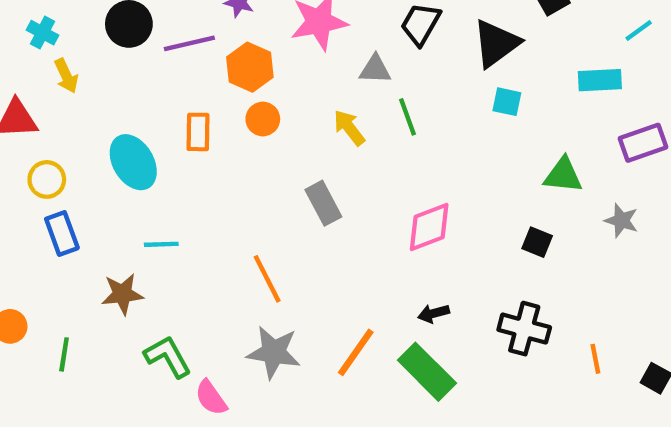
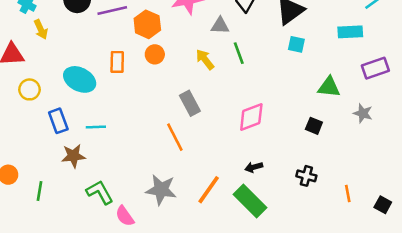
cyan ellipse: (133, 162) -> (80, 79), turned -32
blue rectangle: (62, 233) -> (58, 121), moved
orange line: (267, 279) -> (175, 137), moved
black cross: (524, 329) -> (306, 176), size x0.7

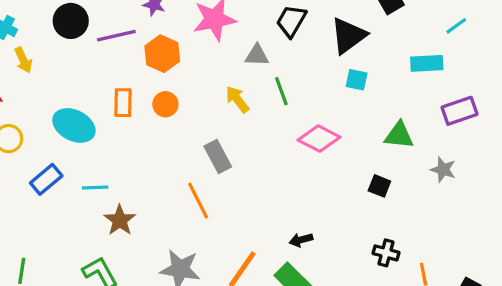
orange circle: (155, 54) -> (165, 104), moved
pink diamond: (251, 117) -> (319, 139), moved, turned 48
blue rectangle: (58, 121) -> (46, 179), turned 70
brown star: (73, 156) -> (120, 220), moved, turned -30
black cross: (306, 176) -> (386, 253), moved

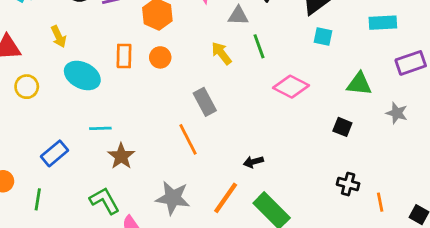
yellow arrow: (23, 60) -> (59, 37), moved
blue rectangle: (46, 179) -> (54, 153), moved
black arrow: (301, 240) -> (253, 162), moved

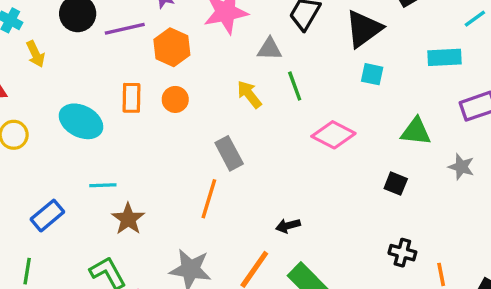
yellow arrow: (59, 37) -> (36, 54), moved
orange line: (188, 139) -> (209, 199), turned 44

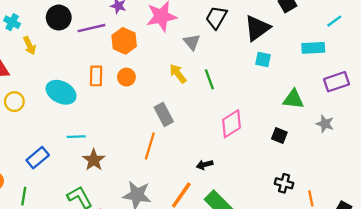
gray triangle: (269, 49) -> (192, 42), turned 48
green line: (295, 86) -> (209, 79), moved
pink diamond: (333, 135) -> (232, 124), moved, turned -60

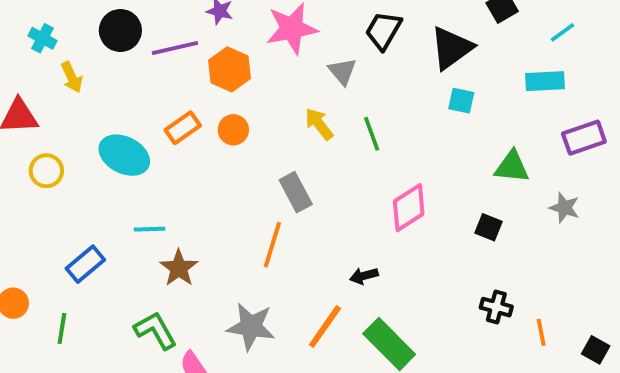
cyan line: (334, 21) -> (563, 32), moved
orange rectangle: (96, 76) -> (183, 128), turned 54

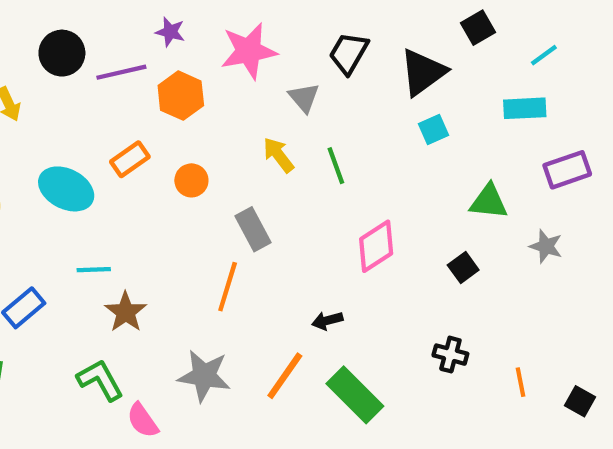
cyan square: (461, 101) -> (433, 129), turned -36
orange circle: (233, 130) -> (191, 180), moved
black square: (489, 227) -> (463, 267), turned 32
black cross: (496, 307) -> (450, 355), moved

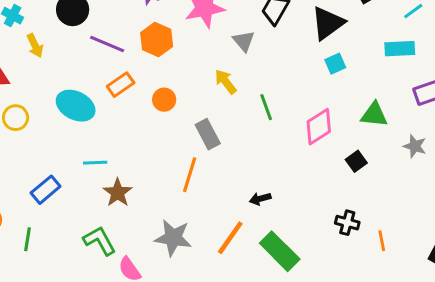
purple line: (121, 72) -> (107, 44), moved, turned 36
green line: (336, 166) -> (266, 107), moved
pink diamond: (376, 246) -> (319, 127), moved
orange line: (520, 382) -> (382, 241), moved

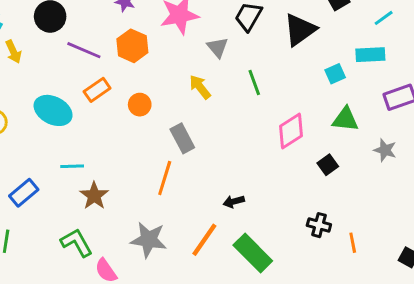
cyan square: (335, 64) -> (335, 74), moved
green line: (266, 107) -> (254, 83), moved

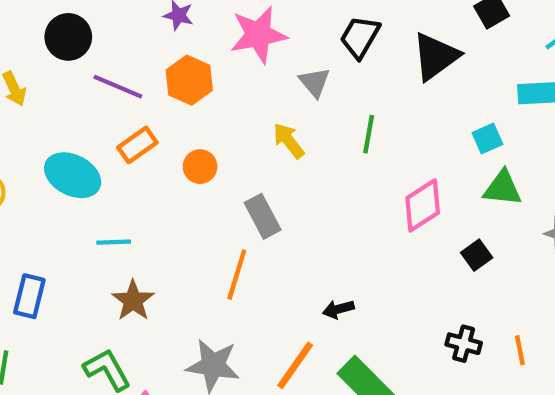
cyan square: (335, 74) -> (487, 138), moved
green line: (254, 83) -> (369, 134), turned 30
cyan line: (72, 166) -> (114, 242), moved
blue rectangle: (24, 193) -> (29, 296), turned -36
orange line: (353, 243) -> (520, 350), moved

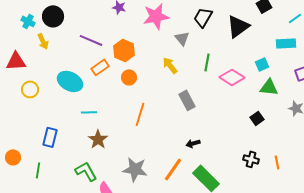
black circle: (68, 37) -> (53, 16), moved
orange hexagon: (189, 80) -> (124, 50), moved
pink diamond: (423, 205) -> (232, 77), moved, turned 65
gray rectangle: (263, 216) -> (187, 100), moved
orange line: (237, 275) -> (140, 114), moved

